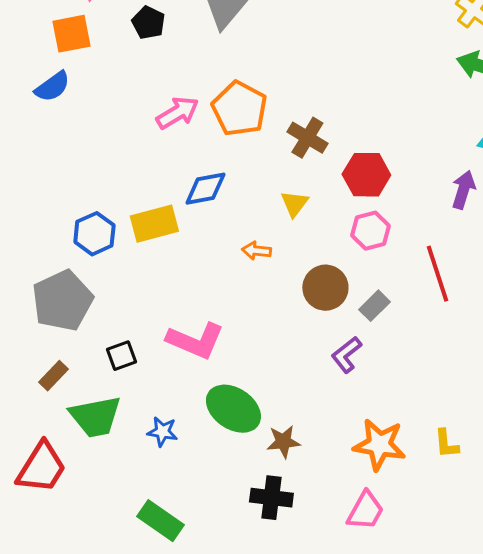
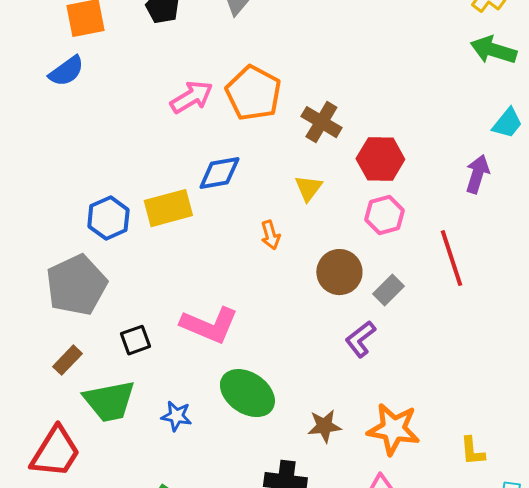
orange arrow: (256, 251) -> (270, 235), turned -112
brown star: (283, 442) -> (324, 426), moved
yellow L-shape: (446, 444) -> (472, 451), moved

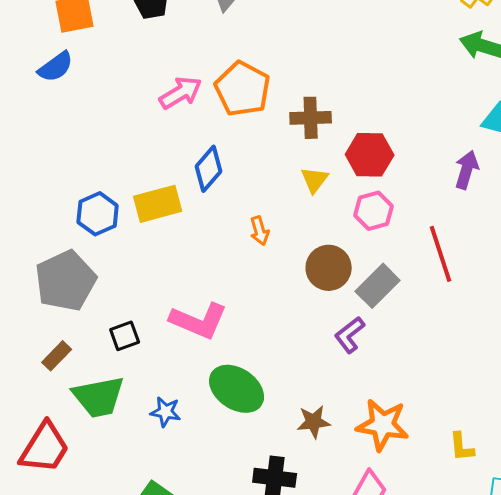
brown cross: (321, 122) -> (311, 118), turned -33
blue diamond: (219, 173) -> (209, 169), turned -39
yellow triangle: (308, 188) -> (315, 180), moved
gray rectangle: (388, 290) -> (378, 286), size x1.4

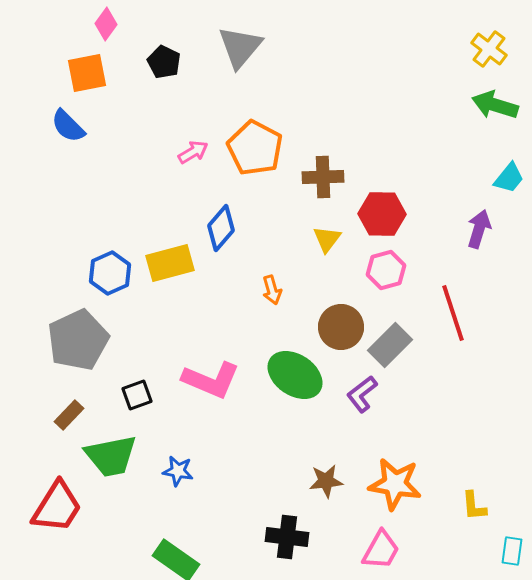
blue semicircle: (56, 67) -> (68, 126), turned 81
pink arrow: (181, 93) -> (193, 152), size x0.7
green ellipse: (237, 389) -> (295, 375), moved

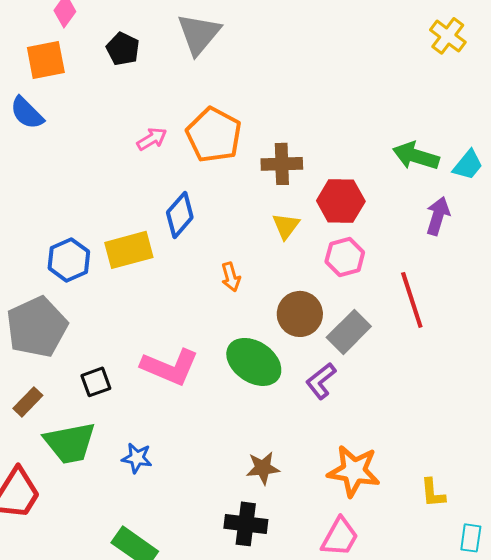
green arrow: (495, 105) -> (416, 156), moved
brown star: (326, 481) -> (263, 468), moved

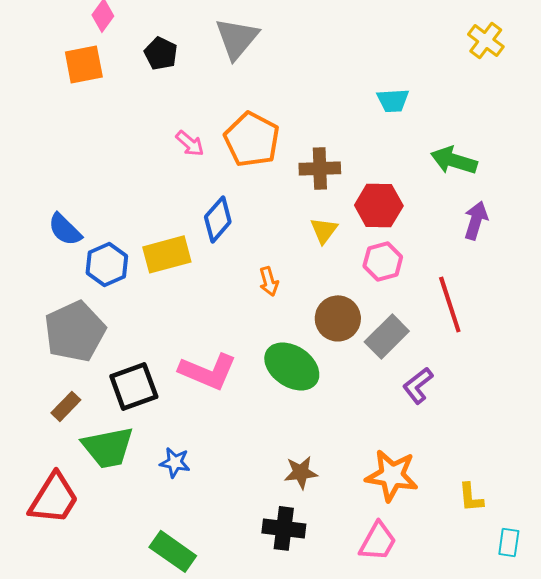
blue semicircle: (27, 113) -> (65, 229), moved
pink arrow: (152, 139) -> (190, 143), turned 72
cyan trapezoid: (468, 165) -> (393, 100), moved, turned 48
purple L-shape: (321, 381) -> (418, 385), moved
black square: (96, 382) -> (134, 386), size x1.6

